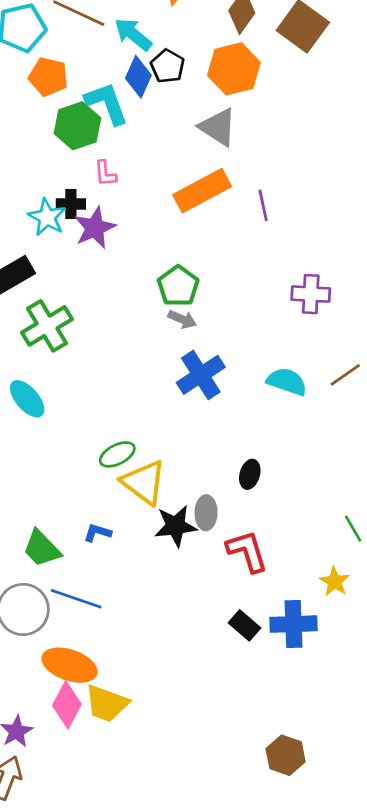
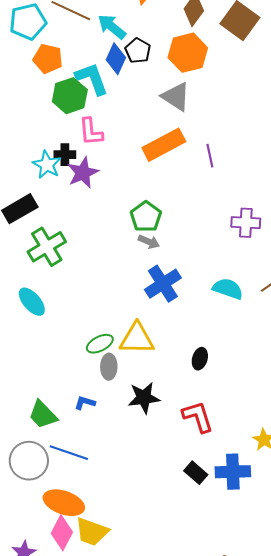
pink L-shape: (105, 173) -> (91, 132), size x1.4
yellow triangle: (144, 482) -> (137, 339), moved, turned -36
gray ellipse: (206, 513) -> (109, 367), moved

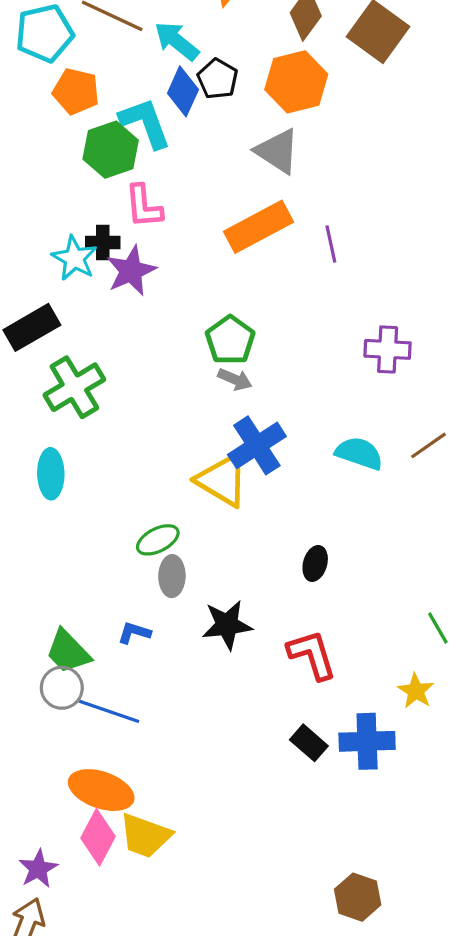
cyan ellipse: (32, 302) -> (51, 474), turned 40
yellow triangle: (137, 339) -> (222, 480), moved, turned 30
gray circle: (29, 461) -> (62, 688), moved, size x0.7

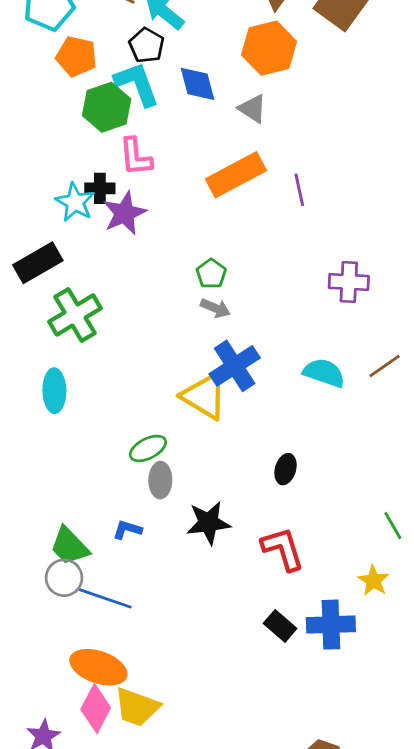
black pentagon: (218, 79) -> (147, 45), moved
blue diamond: (183, 91) -> (197, 84), moved, turned -39
gray triangle: (277, 151) -> (252, 109), size x0.7
green pentagon: (230, 340) -> (211, 274), size x0.7

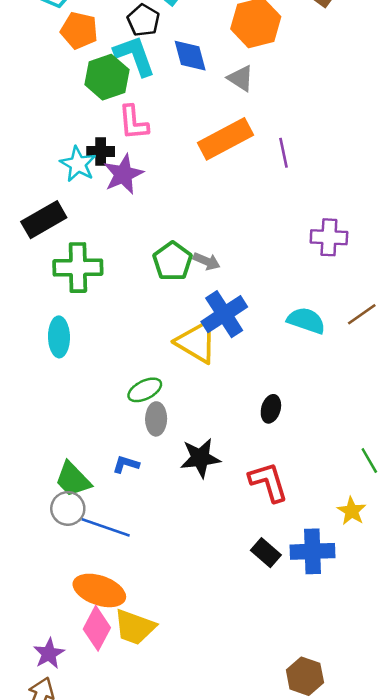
green pentagon: (211, 274) -> (173, 261), moved, size x1.4
green cross: (75, 315) -> (78, 268), turned 30

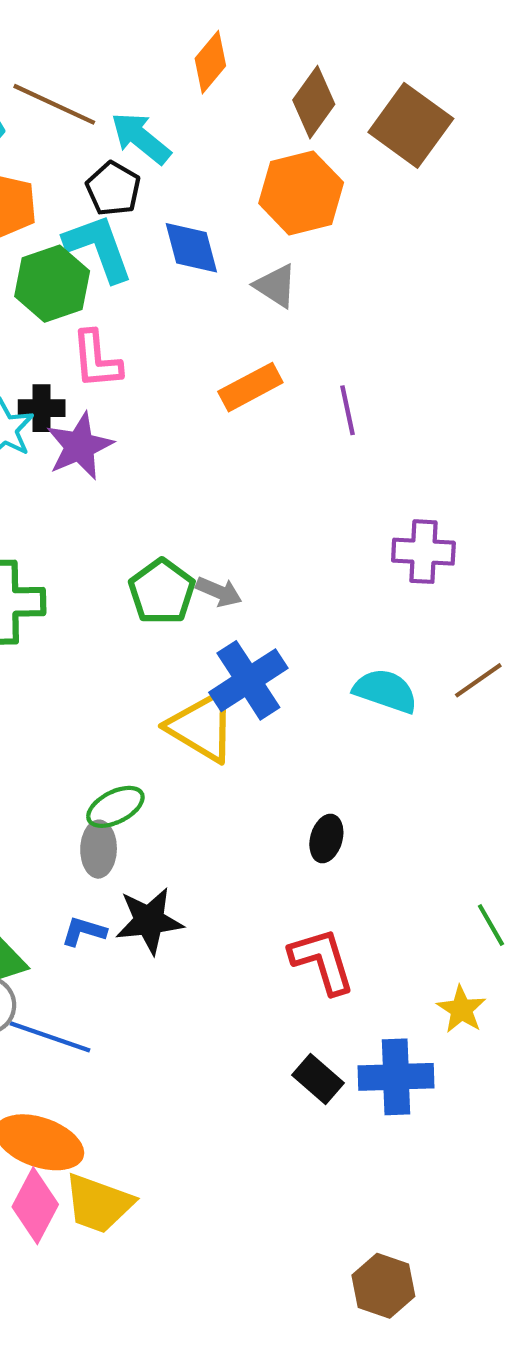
orange rectangle: (225, 139) -> (250, 387), size x0.7
gray ellipse: (156, 419) -> (99, 849), moved
black star: (200, 458) -> (149, 921), moved

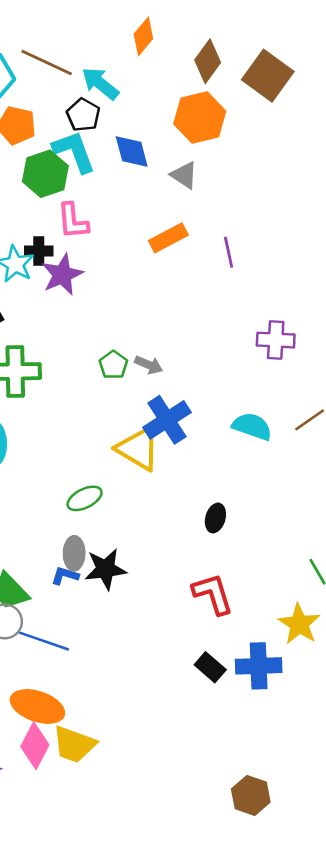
green pentagon: (162, 592) -> (113, 365), size x0.7
gray ellipse: (99, 849) -> (74, 553), moved
yellow star: (461, 1009) -> (299, 624), size x1.4

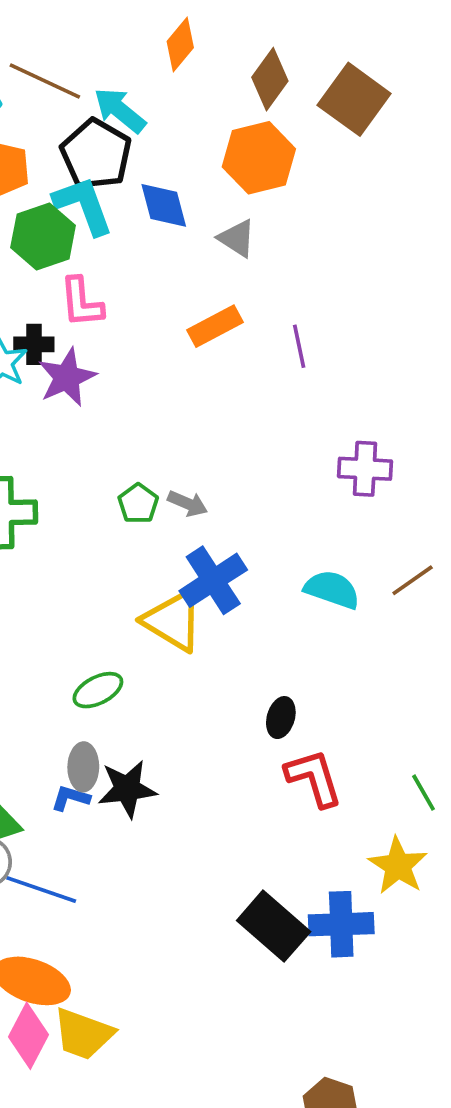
black pentagon: (83, 115) -> (96, 154), size x1.5
red L-shape: (213, 594) -> (314, 778), moved
black rectangle: (210, 667) -> (274, 926), size x1.6

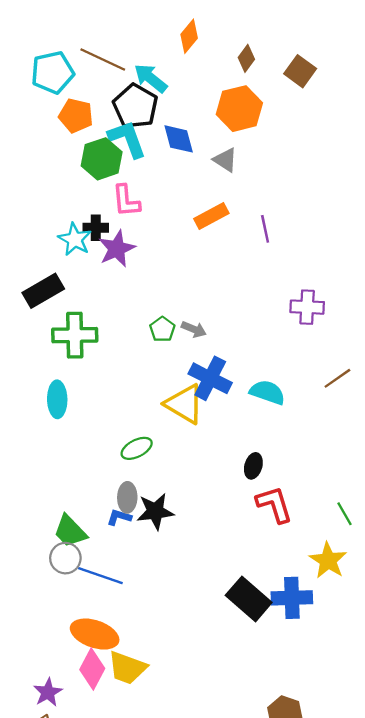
brown diamond: (270, 79) -> (246, 58), size x0.7
brown square: (354, 99) -> (300, 71), size x0.7
blue cross: (213, 580) -> (210, 378), turned -30
cyan semicircle: (332, 589) -> (267, 392), moved

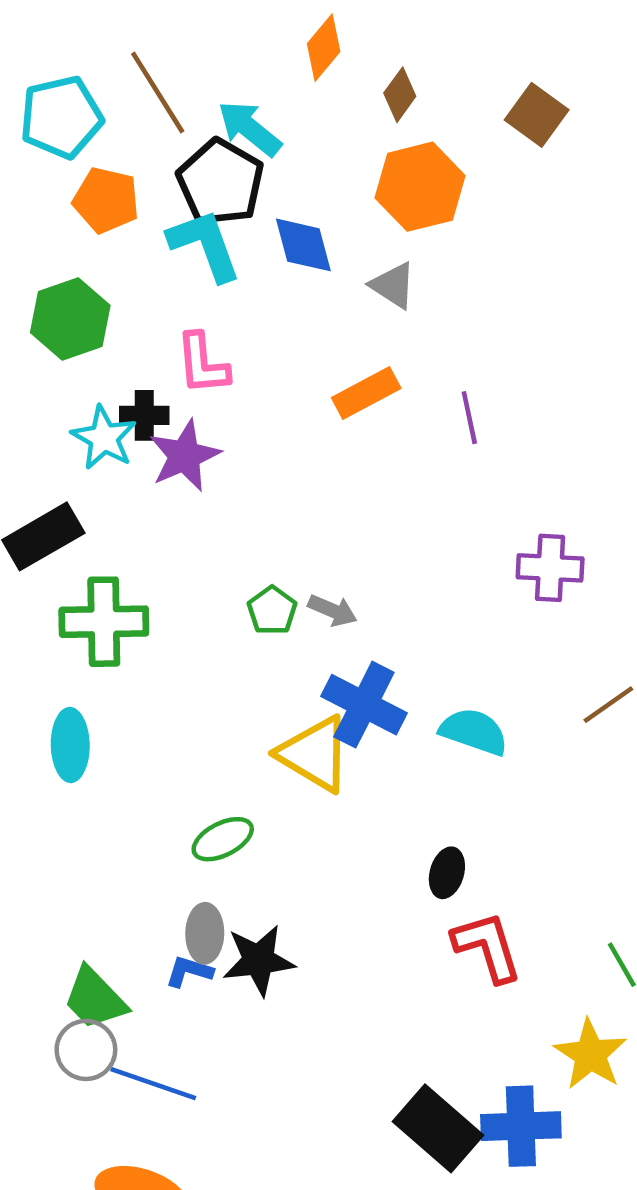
brown diamond: (246, 58) -> (400, 95), moved
brown line: (103, 60) -> (158, 93), turned 33
green hexagon: (102, 159) -> (70, 319), moved

